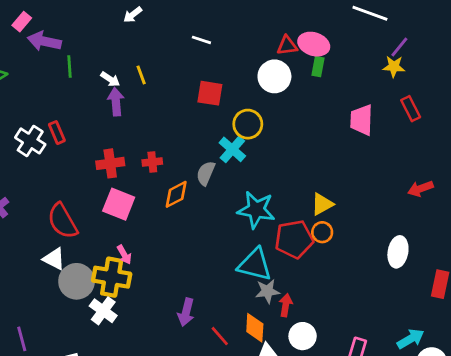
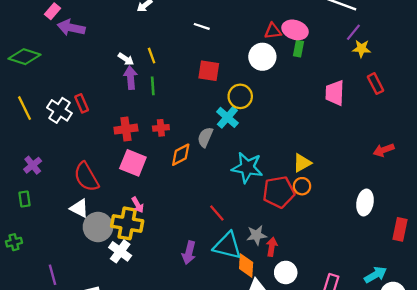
purple line: (399, 47) -> (353, 32), moved
green line: (70, 67) -> (153, 86), moved
cyan triangle: (255, 264) -> (227, 246), moved
red line: (220, 336) -> (217, 213), moved

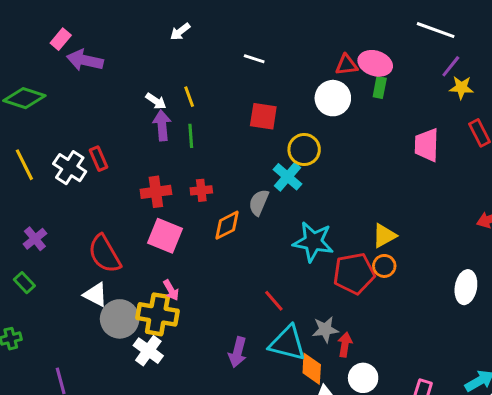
green rectangle: (24, 199) -> (24, 283), turned -35

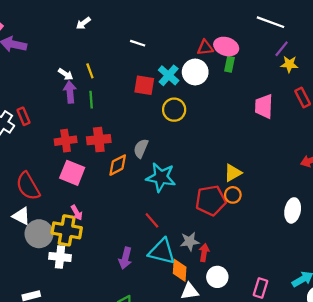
cyan cross: (287, 177) -> (169, 75), moved
red cross: (201, 190) -> (99, 140), size x1.5
cyan star: (313, 242) -> (161, 177), moved
white cross: (148, 351) -> (60, 257), turned -30

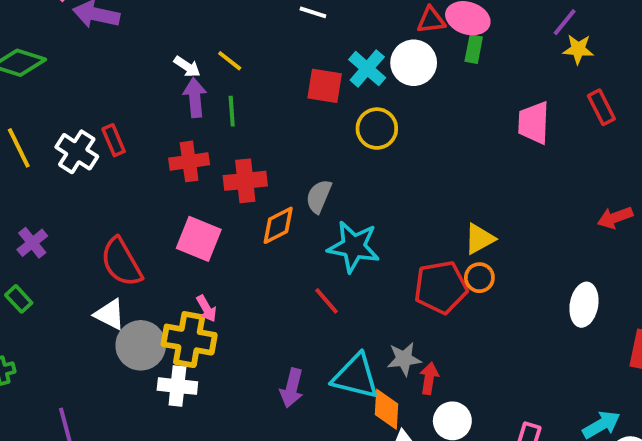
yellow line: (90, 71) -> (230, 61), turned -32
red cross: (66, 141) -> (189, 161), moved
red line: (152, 220) -> (327, 301), moved

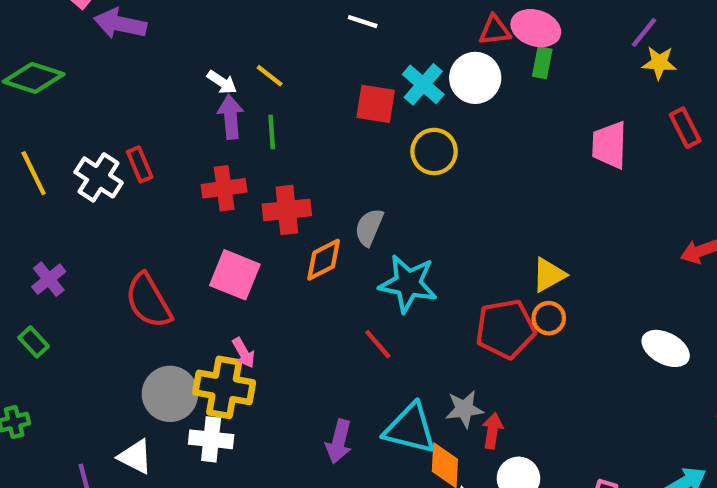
white ellipse: (584, 305) -> (666, 348), turned -72
white triangle: (110, 314) -> (135, 457), moved

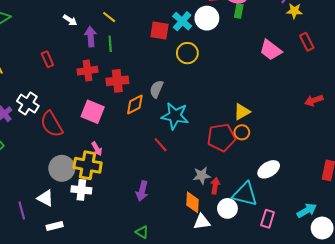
white arrow: (222, 82) -> (70, 20), moved
pink trapezoid: (609, 145) -> (271, 50), turned -55
white cross: (99, 177) -> (28, 103), moved
white ellipse: (666, 348) -> (269, 169), moved, turned -60
cyan triangle: (410, 429) -> (245, 194), moved

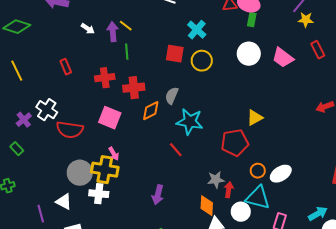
white circle: (207, 18) -> (249, 54), moved
red square: (160, 30) -> (175, 54), moved
purple arrow: (91, 37) -> (113, 32), moved
red semicircle: (52, 124) -> (70, 130), turned -52
orange circle: (242, 132) -> (258, 171), moved

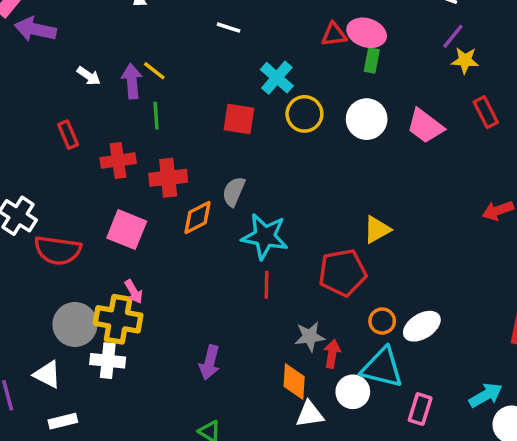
yellow circle: (202, 61) -> (304, 114), moved
red rectangle: (66, 67) -> (68, 135), moved
red line: (176, 150) -> (267, 285), moved, turned 42

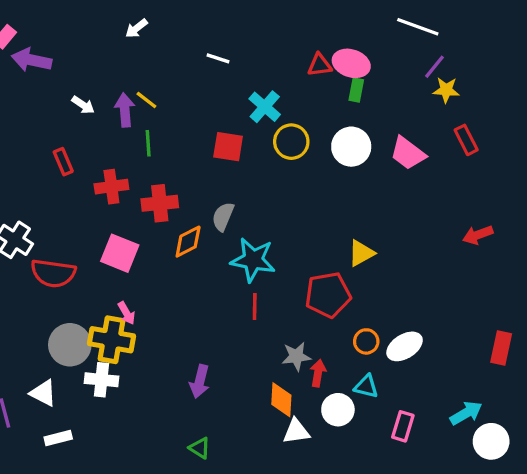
cyan triangle: (382, 368) -> (366, 386), size x0.6

